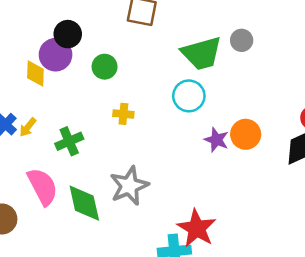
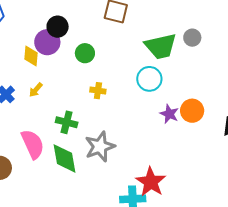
yellow arrow: (28, 127) -> (36, 90), moved
green cross: (69, 141) -> (67, 122), moved, turned 35

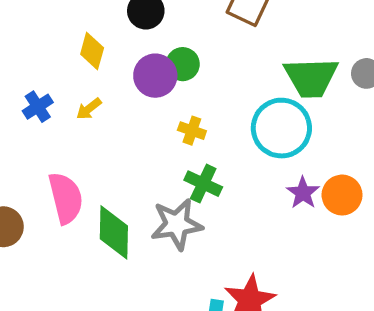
purple circle: (47, 42) -> (155, 76), moved
cyan circle: (149, 79) -> (281, 128), size x1.4
green cross: (67, 122) -> (203, 184), moved

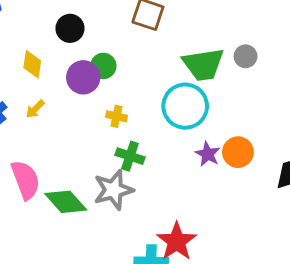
green diamond: (114, 232) -> (66, 202), turned -36

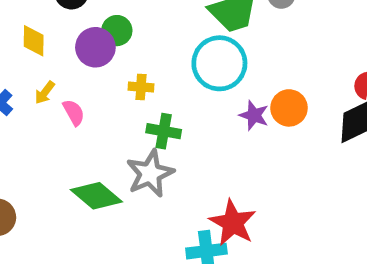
pink semicircle: (25, 180) -> (74, 112), moved, size x0.6

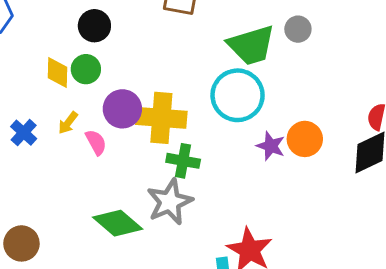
green circle: (117, 31) -> (86, 69), moved
purple circle: (95, 47) -> (122, 109), moved
yellow cross: (141, 87) -> (161, 118), size x2.0

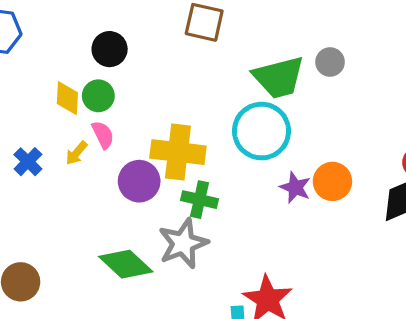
purple circle: (122, 109) -> (139, 181), moved
pink semicircle: (96, 142) -> (103, 135), moved

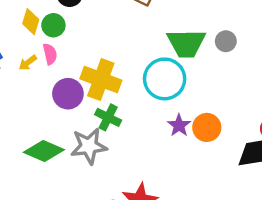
green diamond: (126, 264) -> (44, 151), turned -33

